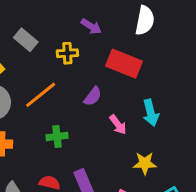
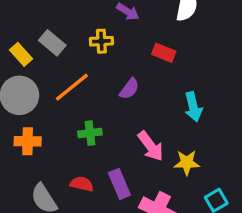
gray rectangle: (26, 40) -> (52, 43), moved
red rectangle: (124, 64) -> (164, 53), size x0.6
pink arrow: (118, 125) -> (151, 146), moved, size x1.4

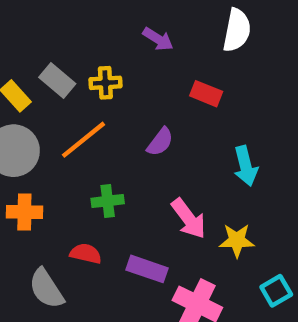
yellow cross: (101, 41) -> (105, 83), moved
red semicircle: (82, 184) -> (86, 254), moved
purple rectangle: (119, 184) -> (147, 269), turned -48

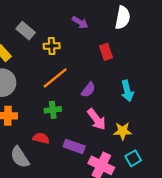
gray rectangle: (57, 81) -> (26, 31), moved
red rectangle: (206, 94) -> (106, 52), turned 49
orange line: (84, 140) -> (55, 78), moved
purple semicircle: (160, 142) -> (88, 90), moved
cyan square: (276, 291) -> (133, 158), moved

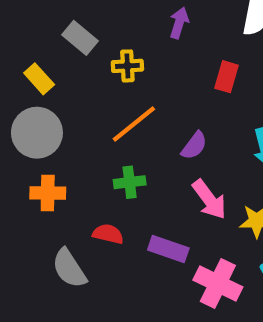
purple arrow: (80, 22) -> (179, 23), turned -105
red rectangle: (106, 52) -> (226, 77), turned 35

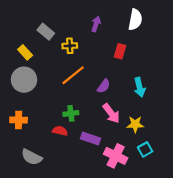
green cross: (130, 182) -> (71, 113), moved
orange cross: (48, 193) -> (19, 120), moved
gray semicircle: (69, 268) -> (32, 157), moved, turned -30

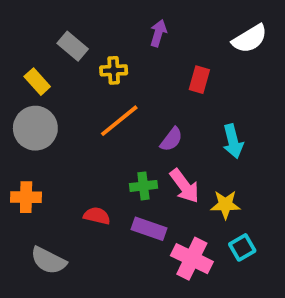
white semicircle: (135, 20) -> (250, 39), moved, turned 48
green cross: (71, 113) -> (143, 186), moved

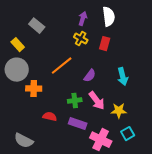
white semicircle: (250, 39) -> (109, 17), moved, turned -66
yellow cross: (114, 70) -> (81, 39), moved, turned 32
orange cross: (26, 197) -> (34, 89), moved

